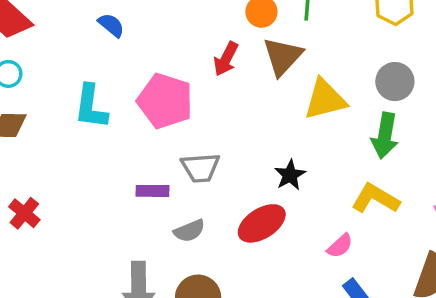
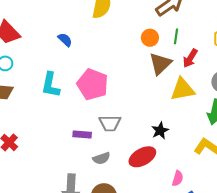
red arrow: (226, 59) -> (190, 58), moved
pink semicircle: (340, 246) -> (178, 178), moved, turned -35

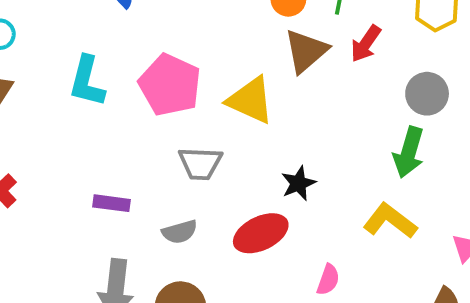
yellow triangle: (183, 89) -> (250, 100), moved, turned 32
purple rectangle: (82, 135) -> (111, 203), moved

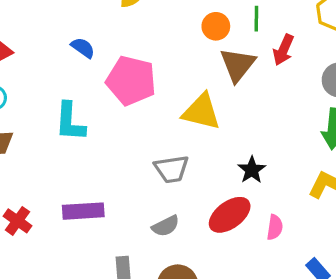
pink pentagon: (170, 85) -> (131, 81), moved
purple rectangle: (111, 203) -> (83, 211), moved, size x1.4
pink semicircle: (328, 280) -> (275, 227), moved

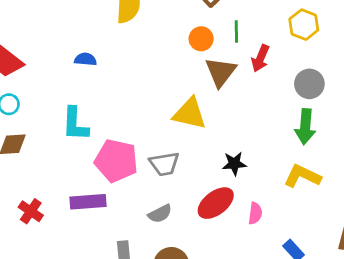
blue semicircle: (83, 48) -> (85, 59), turned -30
pink pentagon: (131, 81) -> (116, 161), moved
black star: (252, 170) -> (234, 164), turned 30

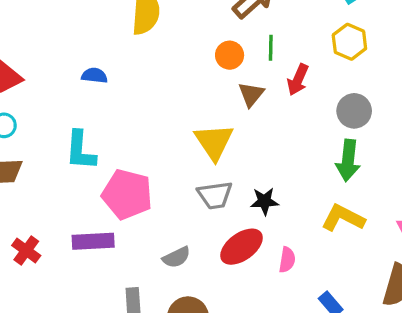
brown triangle: (221, 72) -> (251, 94), size x0.7
yellow triangle: (190, 114) -> (214, 142), turned 42
gray trapezoid: (164, 164) -> (215, 195), moved

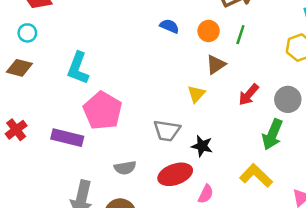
blue semicircle: (94, 76) -> (169, 26), moved
red arrow: (298, 80) -> (249, 95), moved
yellow triangle: (214, 142) -> (196, 94), moved, size x0.6

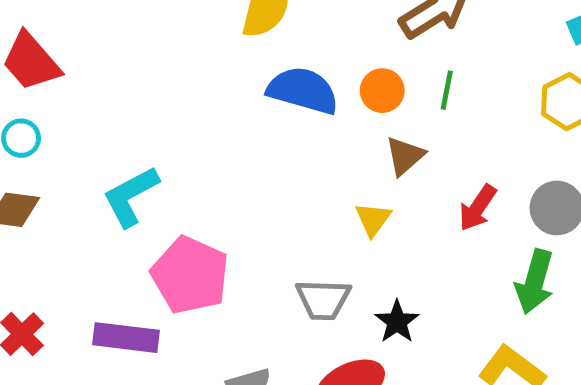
blue semicircle: (169, 26) -> (303, 90), size x1.8
cyan L-shape: (78, 68) -> (131, 196), turned 48
black star: (202, 146) -> (397, 322), turned 30

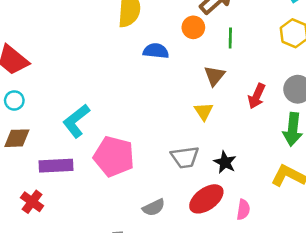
blue semicircle: (303, 90) -> (156, 51), size x0.7
orange circle: (382, 91) -> (193, 27), moved
purple rectangle: (126, 338) -> (56, 166), moved

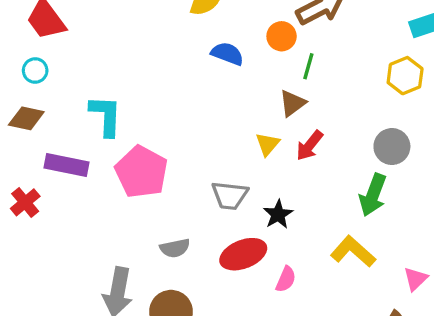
green line: (230, 38) -> (308, 66), moved
red arrow: (257, 96) -> (309, 146), moved
cyan L-shape: (76, 121) -> (106, 116), turned 116

